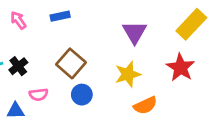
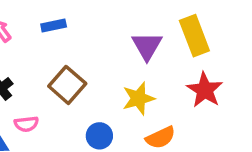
yellow rectangle: (191, 24) -> (194, 36), moved, turned -64
blue circle: (82, 95) -> (99, 136), moved

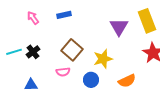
yellow star: (138, 98) -> (103, 59), moved
pink semicircle: (26, 124) -> (63, 72), moved

